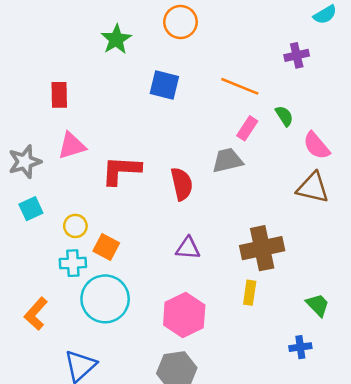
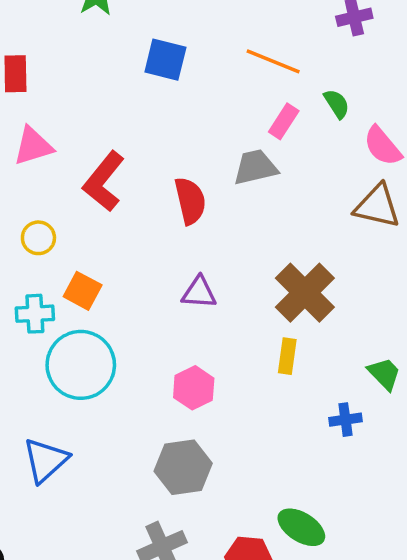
red L-shape: (121, 170) -> (104, 181), turned -54
yellow circle: (75, 226) -> (38, 238), moved
brown cross: (262, 248) -> (305, 293), turned -33
pink hexagon: (184, 315) -> (194, 388), size x0.7
blue cross: (300, 347) -> (345, 420), moved

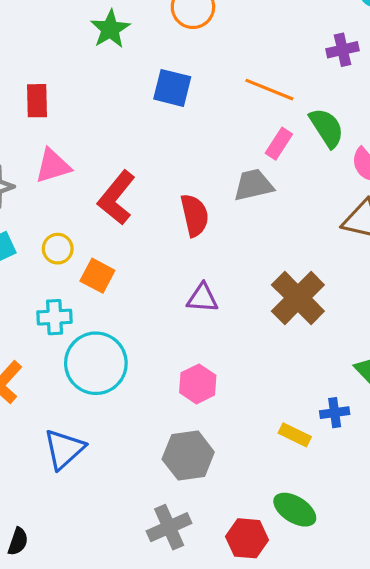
green semicircle: (337, 104) -> (327, 128), size x1.5
orange square: (83, 291) -> (97, 276), moved
yellow rectangle: (287, 356) -> (295, 435), moved, turned -72

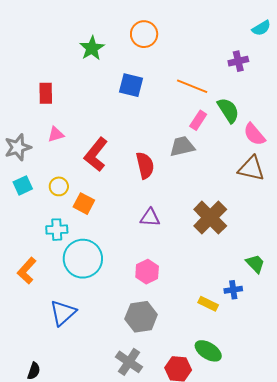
pink triangle: (53, 166) -> (56, 134), size x0.7
gray cross: (169, 527) -> (129, 362), turned -32

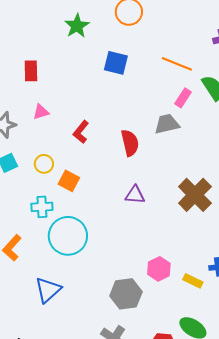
red L-shape: (96, 154) -> (81, 132), size x0.7
pink hexagon: (147, 272) -> (159, 269), moved

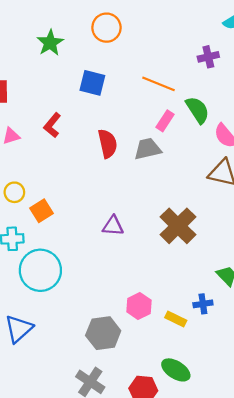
red L-shape: (81, 132) -> (52, 125), moved
red semicircle: (130, 143) -> (108, 144), moved
orange square: (69, 181) -> (41, 211), turned 30

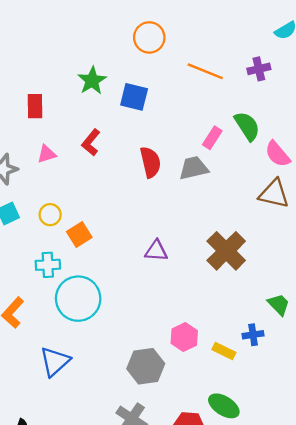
green star: (50, 43) -> (92, 81), moved
orange line: (158, 84) -> (205, 71), moved

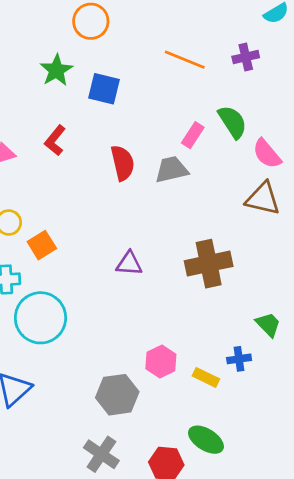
orange circle: (149, 37) -> (91, 21), moved
brown cross: (226, 251) -> (209, 264), turned 33

